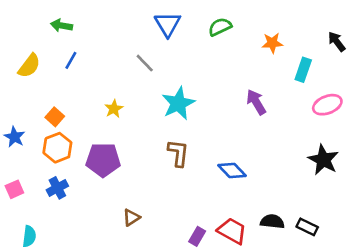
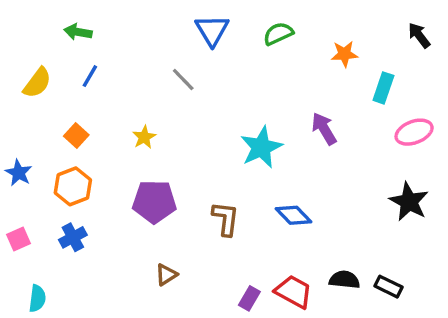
black arrow: (337, 42) -> (419, 35), moved
cyan star: (178, 103) -> (261, 147), moved
orange square: (55, 117) -> (76, 135), moved
brown L-shape: (178, 153) -> (226, 219), moved
purple pentagon: (103, 160) -> (154, 202), moved

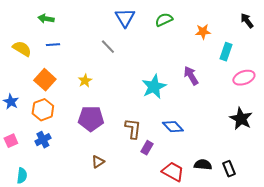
blue line: (90, 76) -> (53, 45), turned 56
yellow semicircle: (37, 83) -> (22, 49), turned -96
orange square: (76, 135) -> (45, 80), size x1.5
black rectangle: (389, 287) -> (229, 169), turned 42
purple rectangle: (249, 298) -> (147, 148), moved

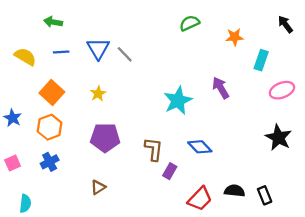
blue triangle: (125, 18) -> (98, 49), moved
brown triangle: (98, 162) -> (98, 187), moved
red trapezoid: (173, 172) -> (200, 199), turned 105

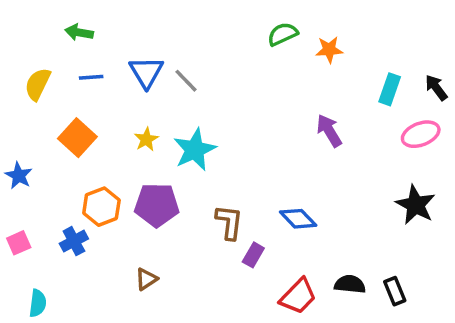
black arrow: (285, 24) -> (436, 88), moved
orange star: (235, 37) -> (329, 50), moved
yellow semicircle: (25, 57) -> (38, 84), turned -95
cyan star: (178, 101) -> (195, 150), moved
orange hexagon: (50, 127) -> (101, 207), moved

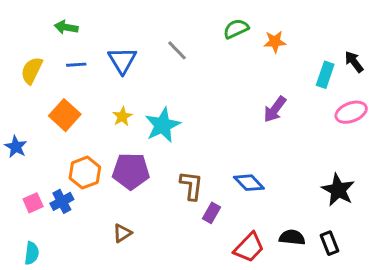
gray line: (186, 81) -> (177, 50), moved
black arrow: (436, 88) -> (354, 62), moved
purple arrow: (329, 131) -> (275, 109), turned -112
black star: (415, 205) -> (338, 190), moved
pink square: (19, 243) -> (33, 203), moved

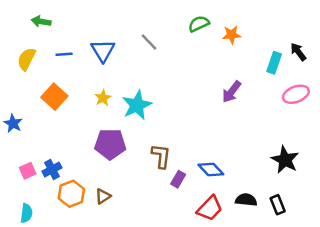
green arrow: (66, 27) -> (41, 21), moved
orange hexagon: (85, 173) -> (71, 194), moved
blue diamond: (249, 183) -> (211, 170), moved

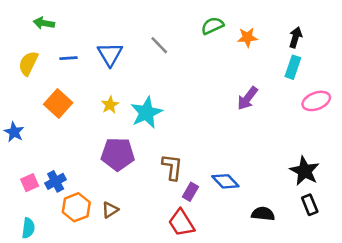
black arrow: (298, 52) -> (295, 37), moved, turned 54
black rectangle: (278, 205) -> (310, 205), moved
red trapezoid: (210, 208) -> (181, 223), moved, turned 104

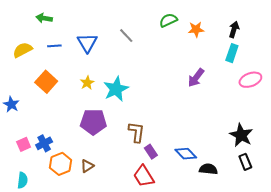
green arrow: (44, 23) -> (44, 18), moved
yellow semicircle: (28, 63) -> (23, 50), turned 36
blue diamond: (225, 181) -> (186, 154), moved
purple rectangle: (190, 192) -> (151, 152), turned -64

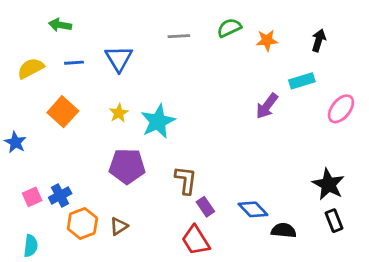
gray line: (126, 36) -> (179, 36), moved, turned -49
cyan rectangle: (232, 53) -> (302, 81), moved, turned 54
pink ellipse: (250, 80) -> (341, 109), turned -30

